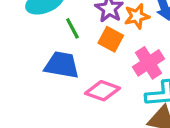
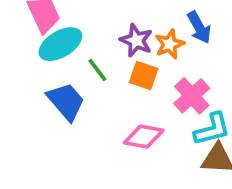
blue trapezoid: (62, 65) -> (66, 101), moved, turned 48

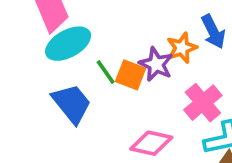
purple star: (136, 40) -> (156, 64), moved
orange square: (144, 76) -> (131, 75), moved

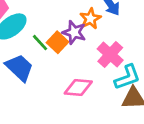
orange square: (131, 75) -> (58, 42), turned 30

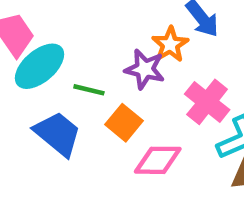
orange square: (58, 42) -> (124, 123), moved
green line: (40, 43) -> (89, 90), turned -30

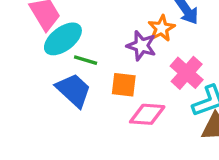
green line: (89, 90) -> (86, 60), moved
orange square: (124, 123) -> (124, 85), turned -36

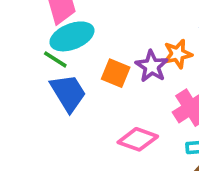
green line: (86, 60) -> (55, 59), moved
orange square: (124, 85) -> (116, 73), moved

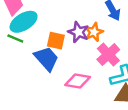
orange star: (178, 54) -> (94, 32), moved
blue trapezoid: (68, 93) -> (46, 59), moved

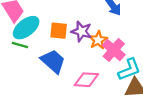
orange star: (94, 32) -> (98, 40), moved
orange square: (56, 41) -> (59, 31), moved

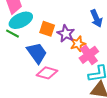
pink diamond: (86, 80) -> (47, 73), moved

